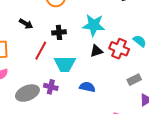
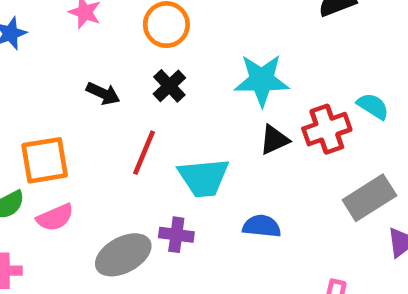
black cross: (59, 32) -> (169, 86), moved, turned -32
red cross: (119, 49) -> (327, 129), turned -36
gray rectangle: (134, 80) -> (369, 198), size x1.5

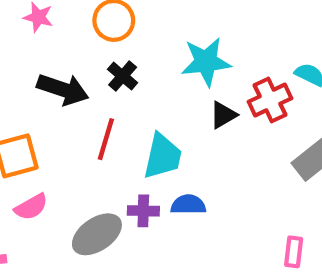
black arrow: (103, 93) -> (63, 89), size x1.6
cyan trapezoid: (204, 178) -> (163, 156), turned -66
blue semicircle: (262, 226) -> (188, 205), moved

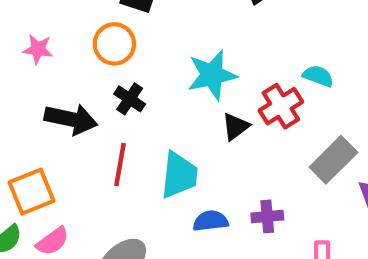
purple cross: (143, 211) -> (267, 216), moved

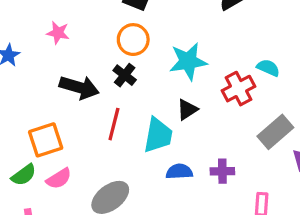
orange circle: (114, 44) -> (133, 40), moved
black triangle: (236, 127) -> (187, 110), moved

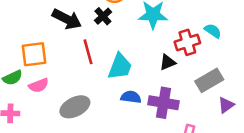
black triangle: (187, 110) -> (168, 62), moved
red line: (114, 124) -> (88, 52), turned -40
purple cross: (222, 171) -> (164, 103), size x1.6

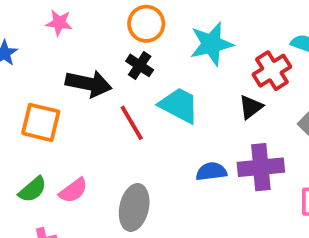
orange square: (34, 54) -> (41, 122), moved, turned 36
cyan trapezoid: (120, 66) -> (179, 105), moved, turned -68
gray ellipse: (75, 107) -> (134, 207), turned -36

